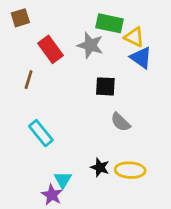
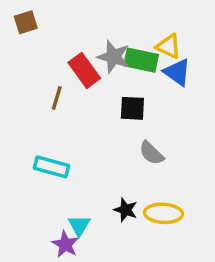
green rectangle: (110, 23) -> (141, 60), moved
red rectangle: (51, 49) -> (84, 70), moved
brown line: (29, 80) -> (57, 98), moved
cyan rectangle: (41, 133) -> (52, 167), turned -36

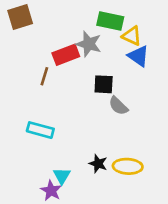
brown square: (26, 22) -> (20, 17), size x1.4
green rectangle: (141, 60) -> (110, 21), moved
red rectangle: (84, 70) -> (66, 55), turned -75
gray semicircle: (151, 153) -> (118, 106), moved

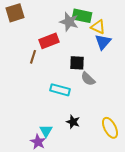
gray star: (89, 44) -> (69, 22), moved
blue triangle: (138, 56) -> (103, 42), turned 36
cyan rectangle: (40, 130) -> (60, 90), moved
yellow ellipse: (128, 166) -> (110, 128), moved, turned 60

